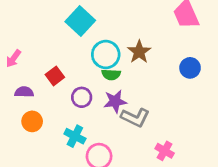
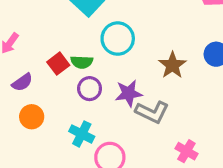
brown star: (139, 52) -> (172, 65), moved
green semicircle: (111, 75) -> (82, 62), moved
purple semicircle: (24, 92) -> (22, 82), turned 144

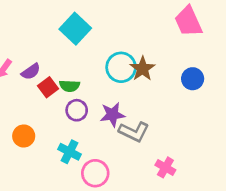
cyan circle: (118, 39) -> (121, 67), moved
brown star: (172, 65) -> (143, 69), moved
purple semicircle: (22, 82) -> (31, 72), moved

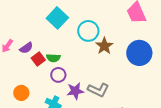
cyan circle: (121, 67) -> (88, 31), moved
blue circle: (193, 79) -> (139, 53), size x1.6
purple star: (112, 115) -> (75, 91), moved

